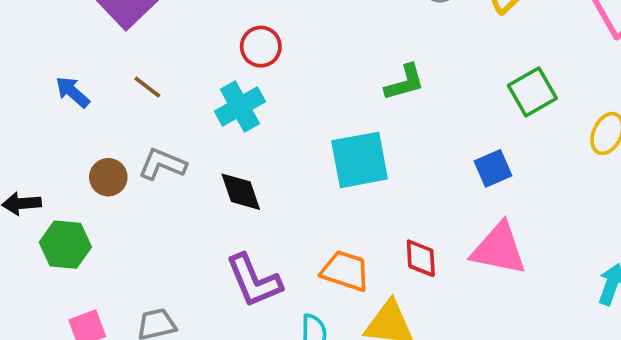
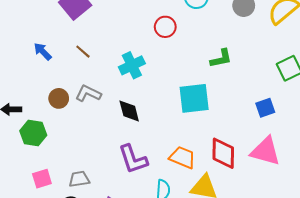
red circle: (261, 47) -> (165, 27), moved
red diamond: (421, 258) -> (223, 153), size x1.5

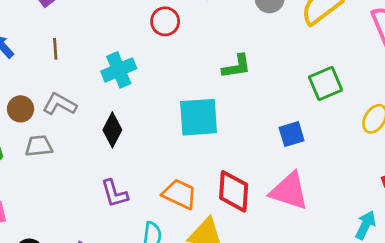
brown line: (83, 52) -> (55, 49), turned 42
black diamond: (129, 111) -> (112, 130), turned 40
purple L-shape: (133, 159) -> (114, 193), size x0.7
gray trapezoid: (79, 179) -> (39, 146), moved

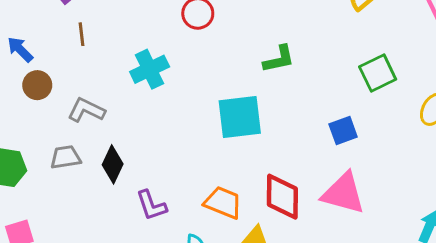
brown line: (55, 49) -> (82, 34), moved
brown circle: (21, 109) -> (37, 85), moved
black diamond: (112, 130) -> (113, 164), moved

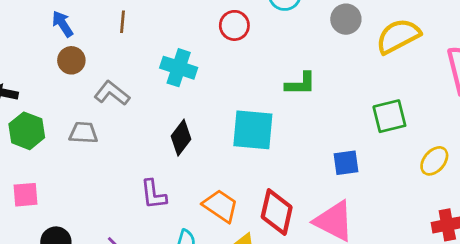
cyan cross: (150, 69) -> (179, 68), turned 32
black diamond: (113, 164) -> (181, 138), moved

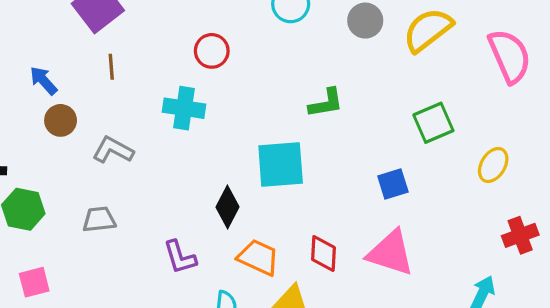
red circle: (234, 25) -> (212, 51), moved
gray trapezoid: (83, 133) -> (99, 219), moved
black diamond: (181, 138) -> (228, 207), moved
red diamond: (277, 212) -> (323, 254), size x0.7

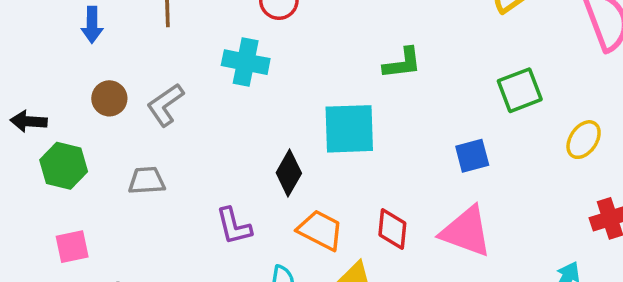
blue arrow: (43, 81) -> (92, 25), turned -140
brown circle: (61, 120) -> (109, 98), moved
gray L-shape: (113, 150) -> (165, 105), turned -66

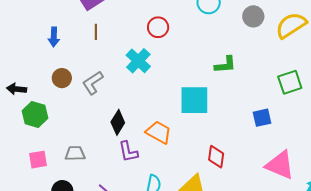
cyan cross: (246, 62) -> (138, 61), turned 30
black diamond: (289, 173) -> (118, 122), moved
gray trapezoid: (147, 181) -> (75, 153), moved
orange trapezoid: (320, 230) -> (159, 132), moved
pink triangle: (466, 231) -> (280, 165), moved

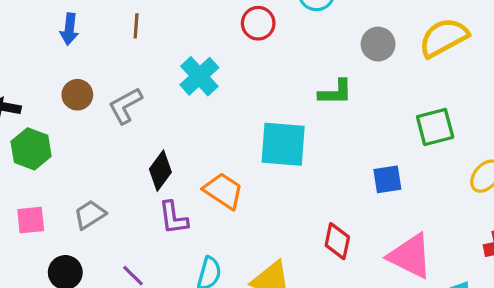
gray circle: (253, 16) -> (378, 44), moved
red circle: (158, 27) -> (258, 23), moved
gray trapezoid: (75, 153) -> (90, 215), turned -35
red diamond: (216, 157) -> (337, 241), moved

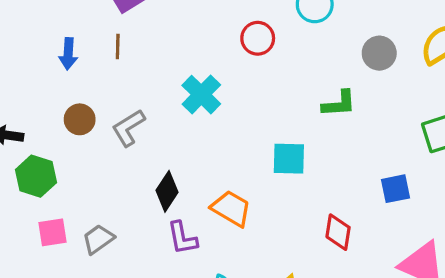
brown line: (136, 26) -> (118, 46), moved
cyan square: (283, 144) -> (289, 159), size x0.7
pink square: (31, 220) -> (53, 232), moved
red diamond: (337, 241) -> (338, 232), moved

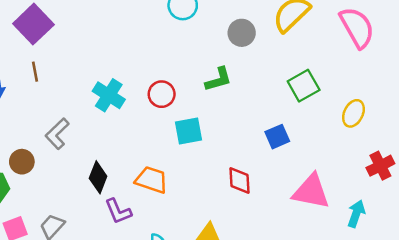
red circle: (258, 38) -> (162, 94), moved
brown circle: (80, 119) -> (22, 162), moved

